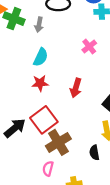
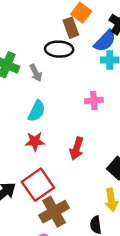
gray arrow: (39, 25) -> (36, 73), turned -40
pink cross: (89, 47) -> (94, 100), turned 32

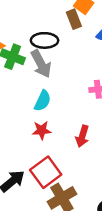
black ellipse: (59, 49) -> (44, 40), moved
gray arrow: (36, 73) -> (41, 64), size x1.6

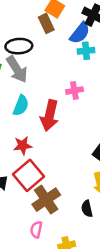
red star: (42, 130) -> (23, 145), moved
red arrow: (82, 136) -> (50, 116), moved, size x1.4

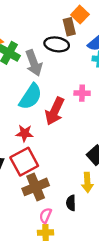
black ellipse: (19, 46) -> (57, 44), moved
cyan semicircle: (21, 106) -> (30, 97), size x1.4
pink semicircle: (36, 230) -> (45, 215), moved

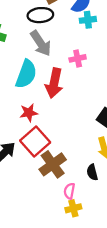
gray arrow: (34, 63) -> (41, 43), moved

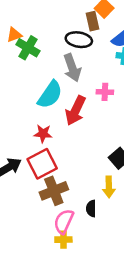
pink semicircle: (69, 191) -> (64, 221), size x1.5

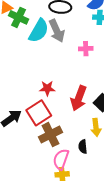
cyan semicircle: (50, 95) -> (39, 31), moved
red arrow: (75, 111) -> (79, 98), moved
red star: (43, 134) -> (47, 88), moved

